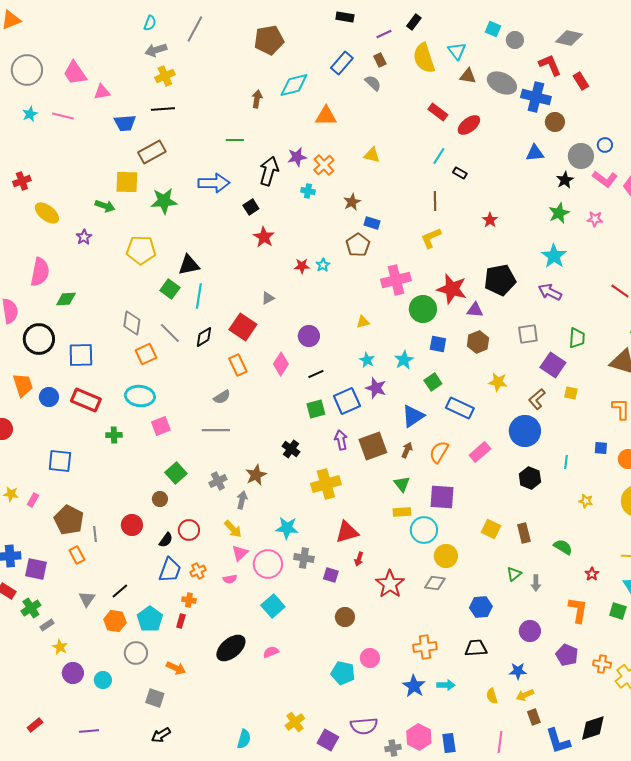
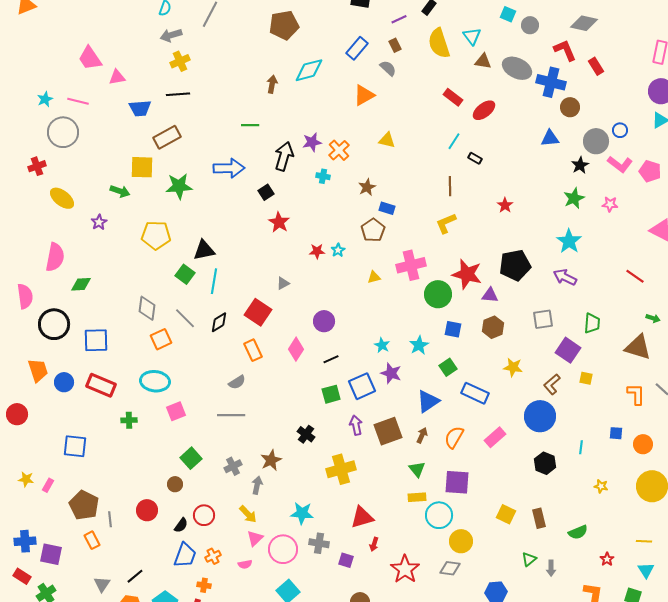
gray circle: (27, 70) -> (63, 132), moved
orange triangle: (326, 116) -> (364, 95), moved, turned -30
yellow triangle: (363, 322) -> (374, 277), moved
green semicircle: (563, 547) -> (578, 532), turned 126

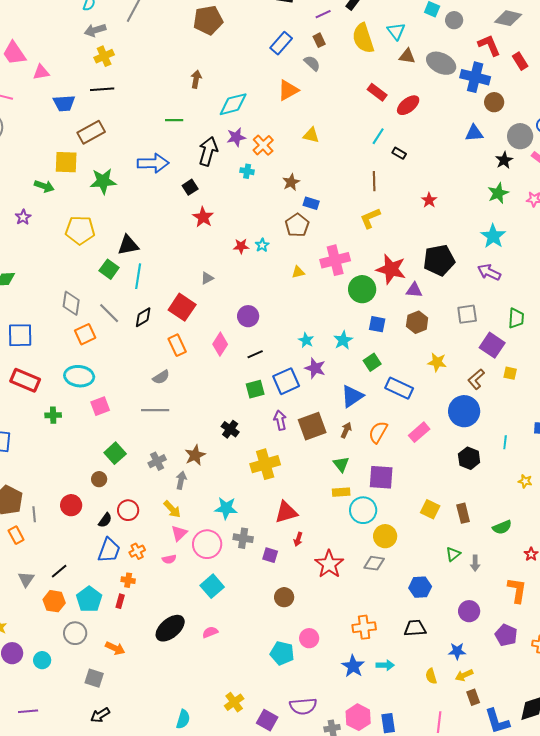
cyan diamond: (309, 70) -> (233, 104), moved

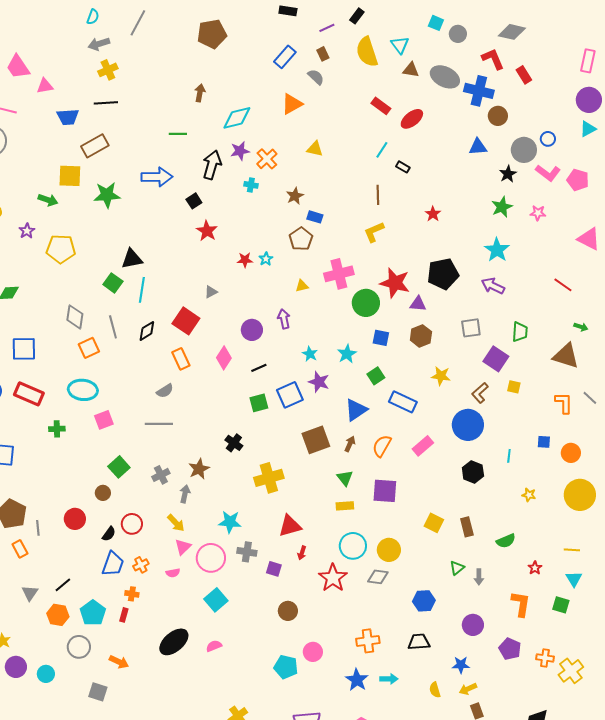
yellow pentagon: (80, 230) -> (61, 249), moved
gray line: (109, 313) -> (113, 327), turned 30
purple arrow: (280, 420) -> (284, 319), moved
cyan circle: (363, 510) -> (353, 546), moved

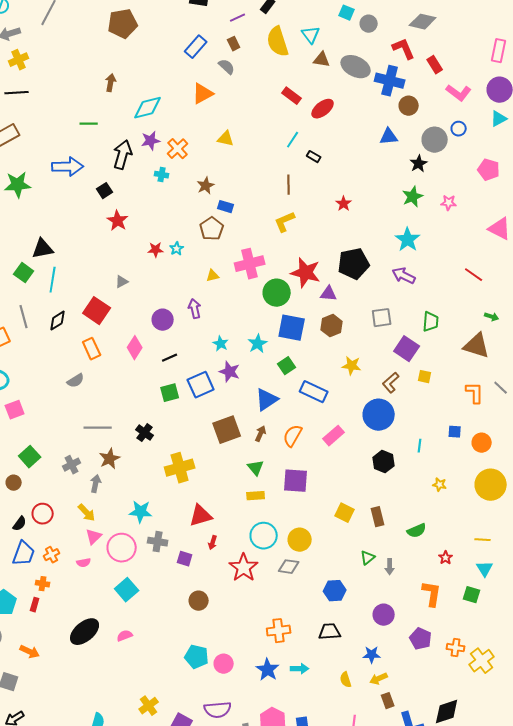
pink L-shape: (548, 173) -> (459, 93), moved
blue square: (381, 338) -> (292, 328), size x1.6
gray line: (159, 424) -> (98, 428), moved
pink circle: (313, 652) -> (224, 664), moved

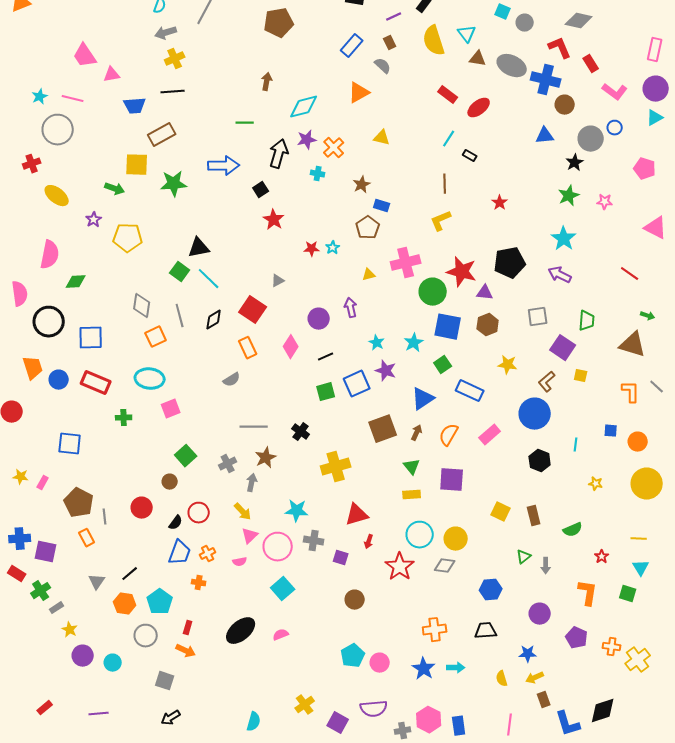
cyan line: (53, 280) -> (209, 279), turned -55
red rectangle: (35, 605) -> (188, 628), moved
cyan pentagon: (197, 657) -> (353, 656), turned 30

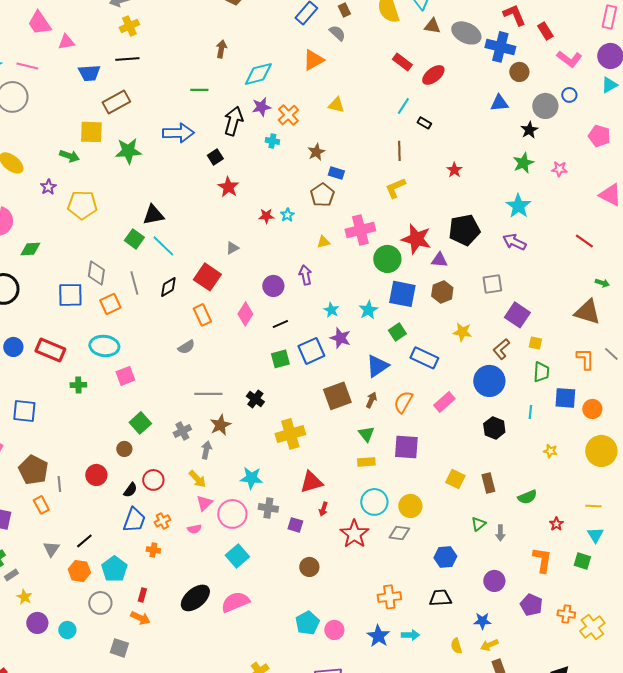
green trapezoid: (587, 321) -> (541, 372), moved
blue square: (91, 338) -> (70, 295), moved
blue square: (611, 431) -> (565, 398), size x1.6
pink semicircle: (281, 635) -> (235, 602), size x1.8

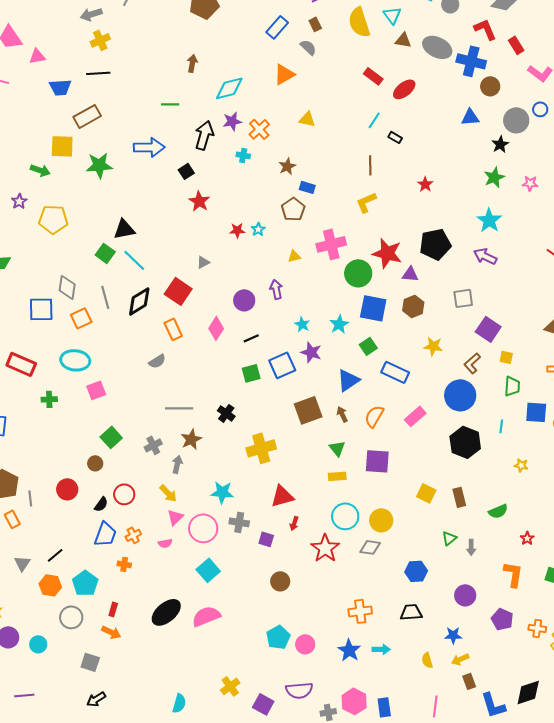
black diamond: (168, 287) -> (139, 301), size x1.4
brown arrow: (371, 400) -> (342, 414), turned -49
black hexagon: (494, 428) -> (465, 442), size x1.4

